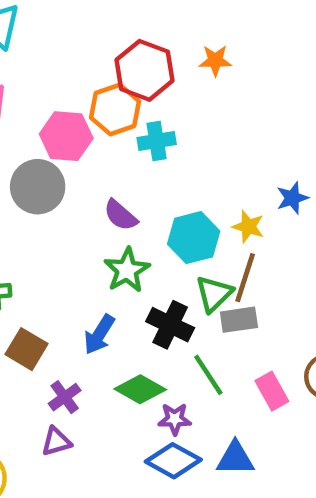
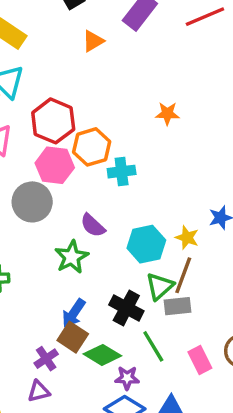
red hexagon: (144, 70) -> (53, 121), moved
green star: (127, 270) -> (72, 257), moved
brown square: (26, 349) -> (73, 337), moved

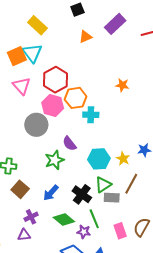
brown line: (183, 275) -> (131, 184), moved
brown square: (73, 337) -> (20, 189), moved
purple star: (127, 378) -> (84, 232), moved

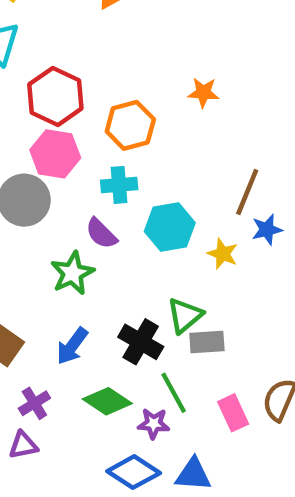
orange hexagon: (76, 98) -> (130, 125), moved
cyan cross: (91, 115) -> (119, 185), moved
cyan hexagon: (99, 159) -> (170, 227), moved
brown line: (131, 184) -> (247, 192), moved

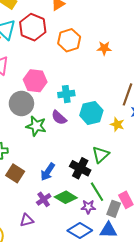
red hexagon: (55, 96) -> (33, 27), moved
orange hexagon: (130, 125) -> (69, 40), moved
green star: (72, 273) -> (36, 126), moved, turned -30
gray rectangle: (207, 342) -> (114, 209), moved, turned -63
purple cross: (34, 403) -> (44, 199), moved

